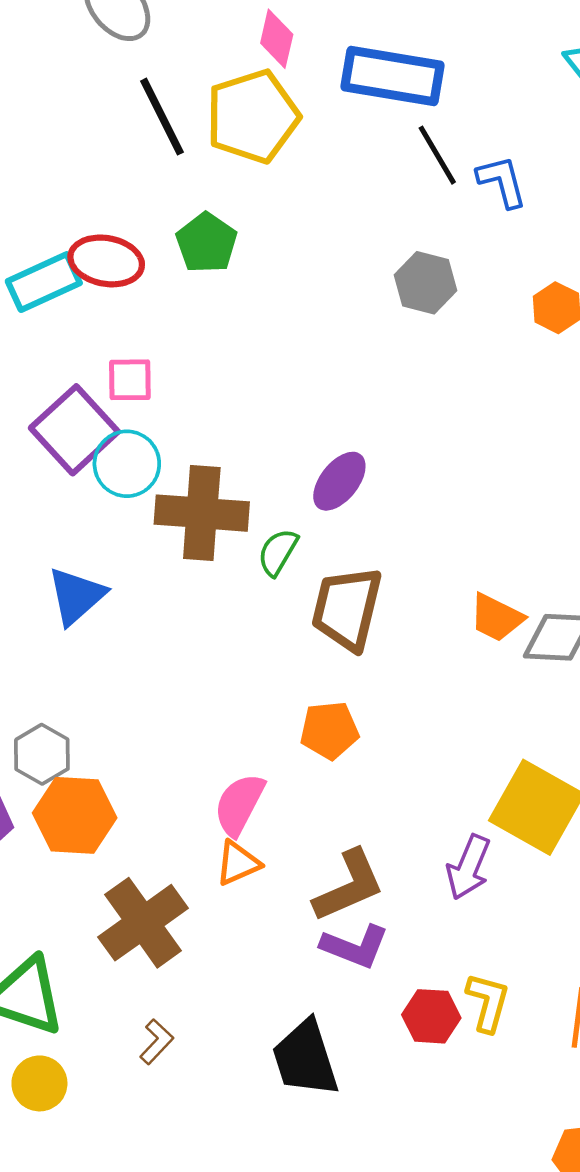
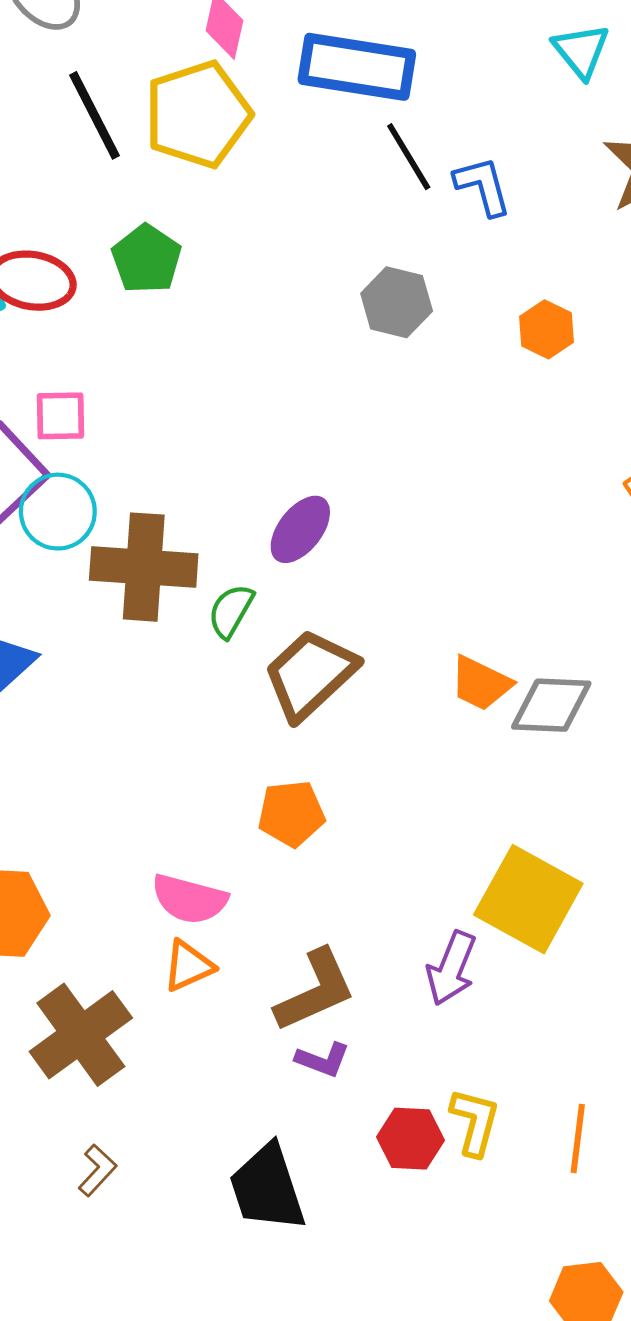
brown trapezoid: (347, 608) -> (310, 674), turned 34
pink semicircle: (239, 805) -> (189, 899), turned -102
purple L-shape: (355, 946) -> (323, 1060), size x0.7

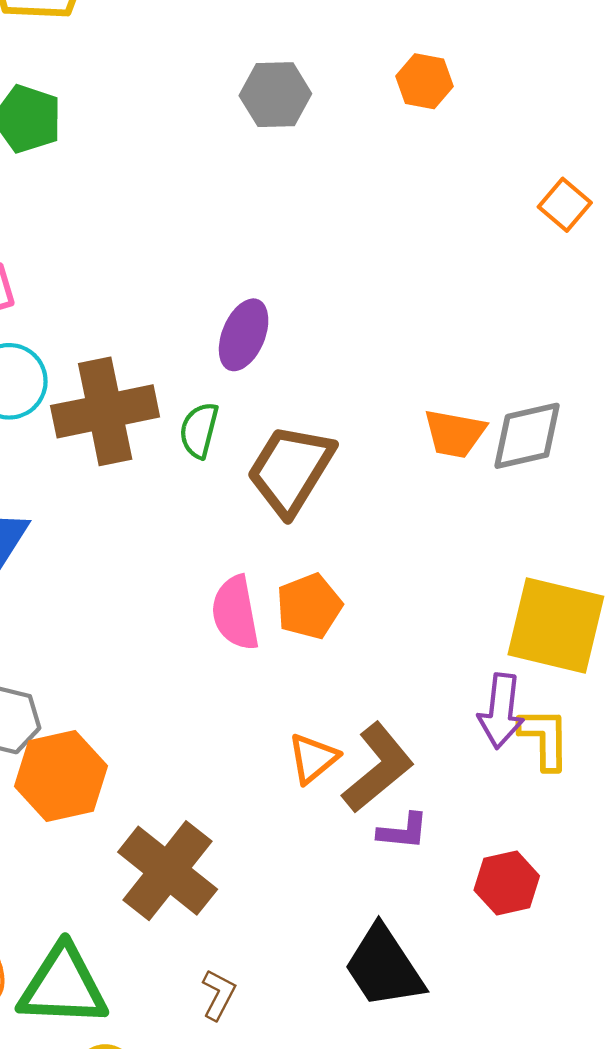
pink semicircle: (189, 899) -> (235, 613), moved, turned 80
orange triangle: (188, 966) -> (313, 758), moved
yellow L-shape: (475, 1122) -> (545, 738), moved

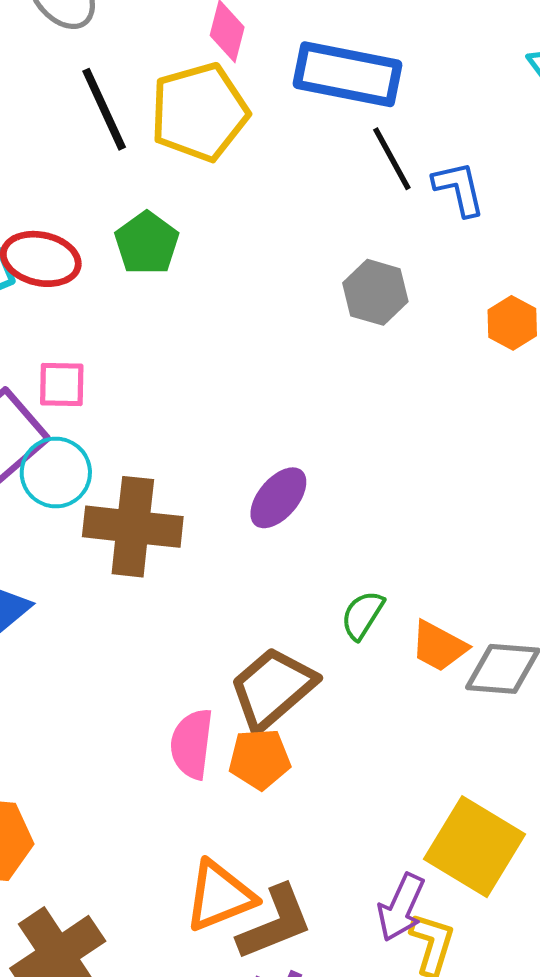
green semicircle: (199, 430) -> (362, 615), moved
brown trapezoid: (291, 470) -> (272, 688), moved
orange triangle: (313, 758) -> (220, 896), size x1.5

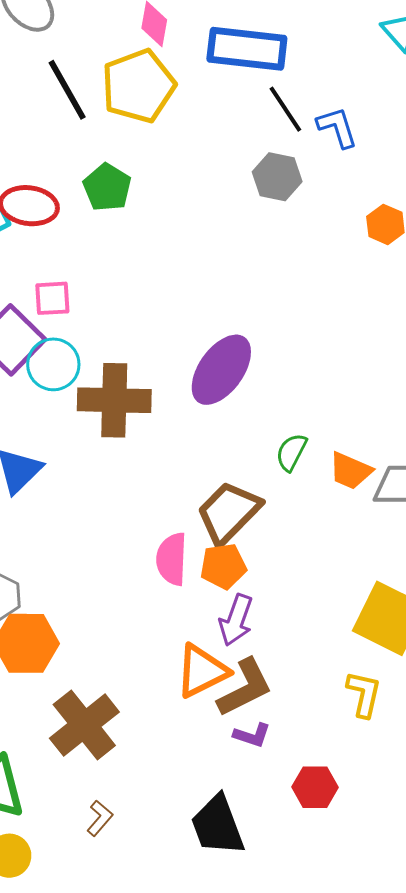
gray hexagon: (375, 292) -> (277, 177), moved
purple ellipse: (278, 498) -> (221, 370), size x1.5
purple arrow: (401, 907) -> (236, 620), moved

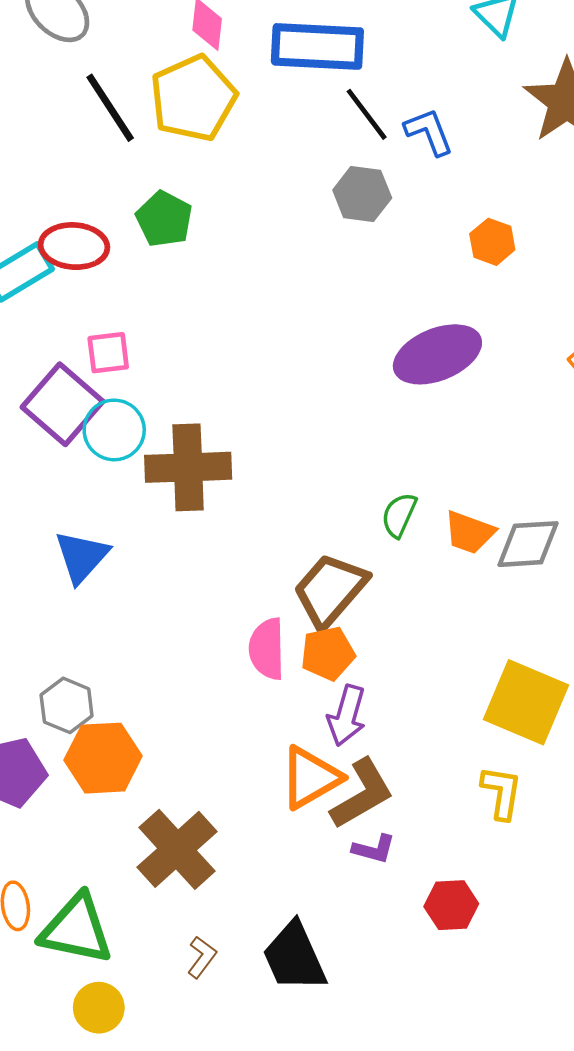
purple ellipse: (221, 370) -> (437, 354), moved, turned 36
black trapezoid: (217, 825) -> (294, 957), moved

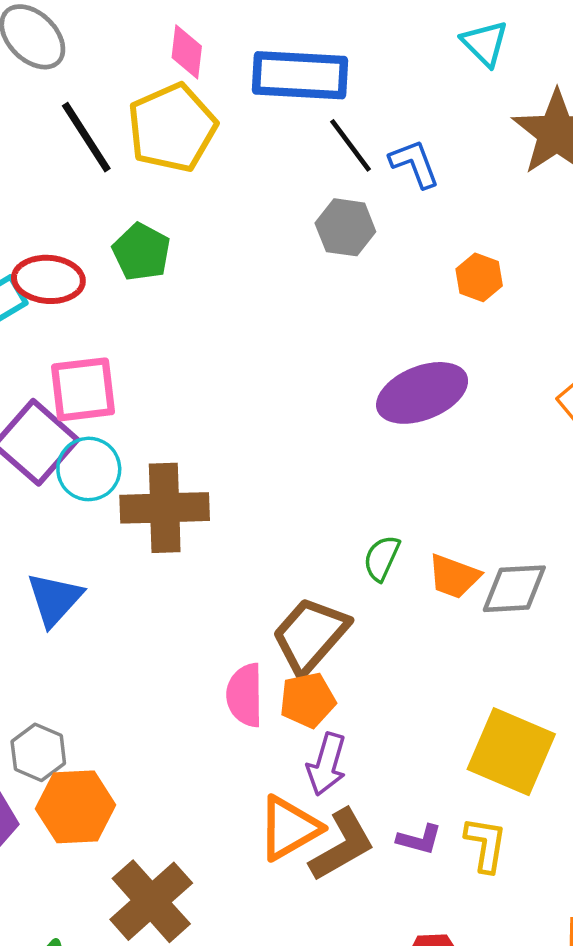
pink square: (108, 353) -> (83, 389), size x1.5
purple L-shape: (374, 849) -> (419, 839), moved

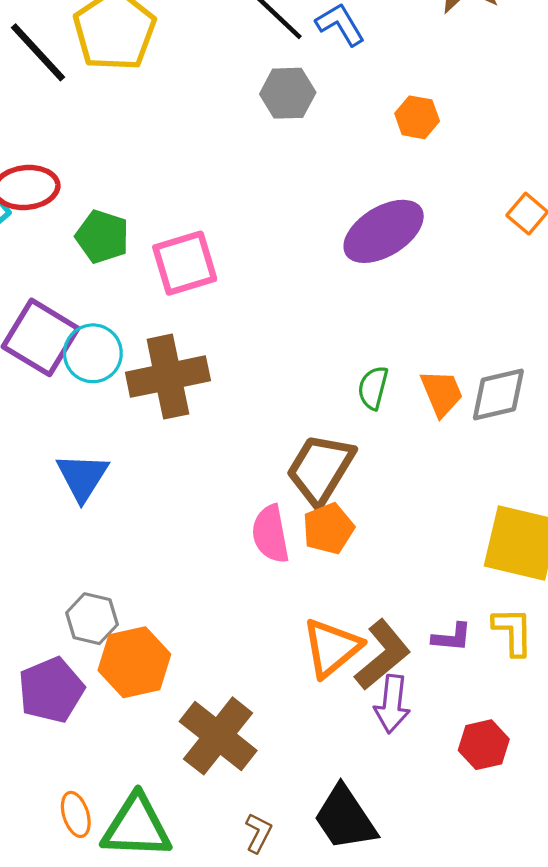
green pentagon: (141, 252) -> (102, 237), moved
pink square: (83, 389) -> (185, 263), moved
orange trapezoid: (454, 576) -> (442, 393), turned -123
purple arrow: (327, 764) -> (392, 704), moved

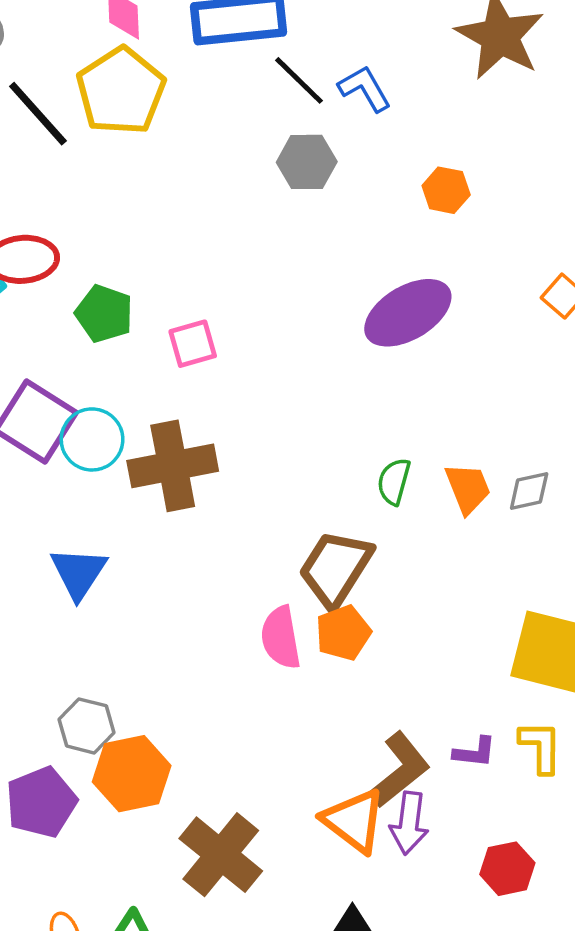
pink square: (185, 263) -> (193, 344), size x0.7
gray diamond: (498, 395) -> (529, 491), size x0.7
orange triangle: (332, 648) -> (354, 821), moved, turned -44

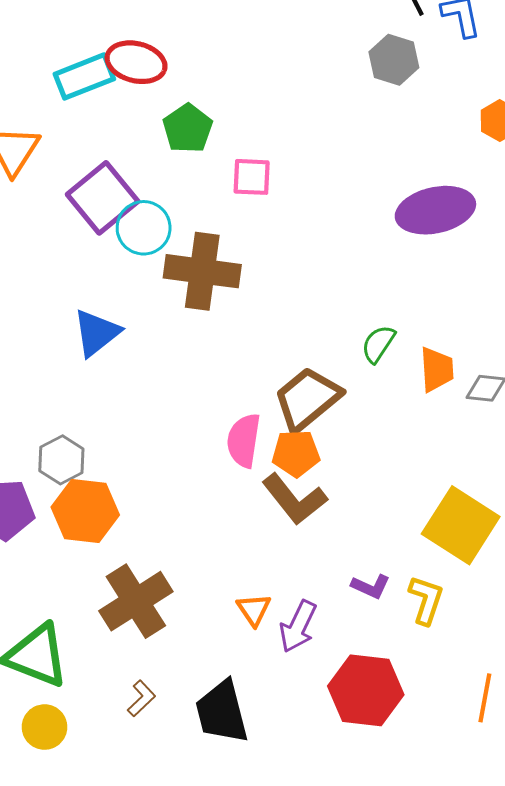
brown L-shape: (400, 770) -> (294, 499), moved, turned 72
orange triangle: (354, 821) -> (254, 610), size x0.6
red hexagon: (507, 869) -> (366, 690), size x1.6

